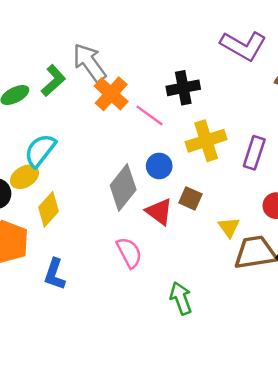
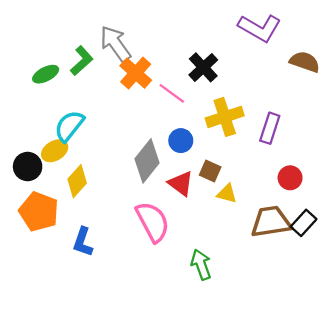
black cross: (183, 88) -> (203, 67), turned -32
yellow triangle: (229, 227) -> (227, 194), moved, turned -40
pink semicircle: (129, 253) -> (153, 222), size x1.4

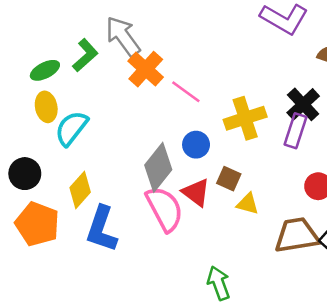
black cross: (203, 67) -> (303, 104), moved
yellow ellipse: (55, 151) -> (46, 107), moved, turned -70
pink semicircle: (153, 222) -> (165, 209), moved
blue L-shape: (83, 242) -> (102, 229), moved, size x1.4

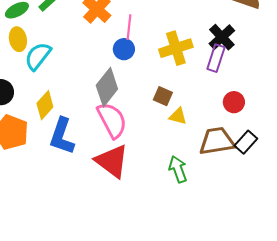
pink line: (186, 92) -> (129, 27), turned 60
blue circle: (196, 145) -> (124, 49), moved
red triangle: (196, 192) -> (112, 161), moved, size x1.5
green arrow: (219, 283) -> (178, 169), moved

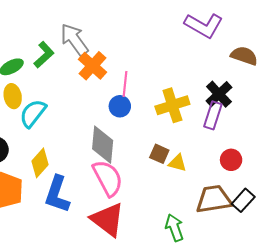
gray diamond: (107, 87) -> (103, 145), turned -33
yellow triangle: (178, 116) -> (177, 163), moved

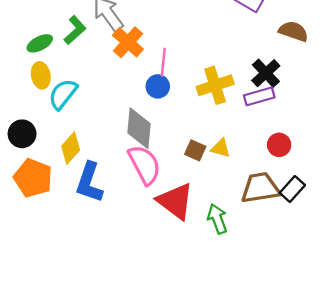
purple rectangle: (213, 115) -> (259, 96), turned 56
brown square: (159, 154) -> (195, 150), moved
red triangle: (108, 220) -> (175, 201), moved

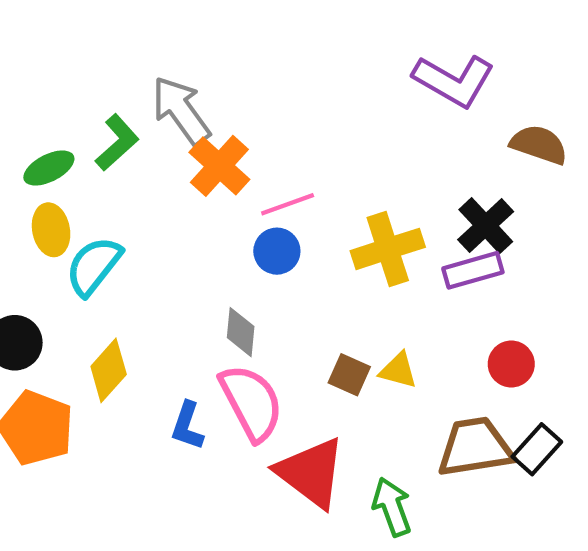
pink line: (163, 62) -> (288, 204), turned 64
gray diamond: (139, 128) -> (241, 332), size x0.6
blue L-shape: (89, 182) -> (187, 426), moved, size x0.6

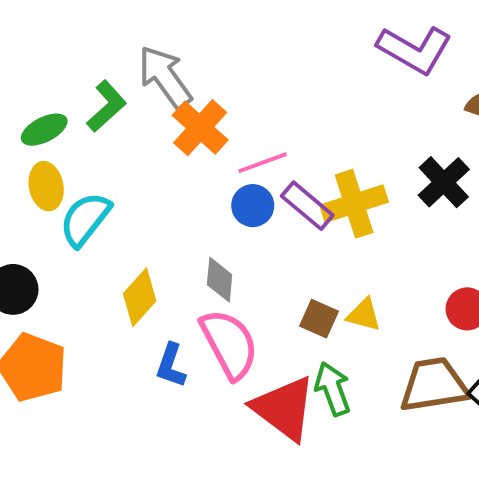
purple rectangle: (473, 270) -> (307, 206), moved, turned 56
yellow diamond: (109, 370) -> (140, 297), moved
green arrow: (392, 507) -> (333, 389), moved

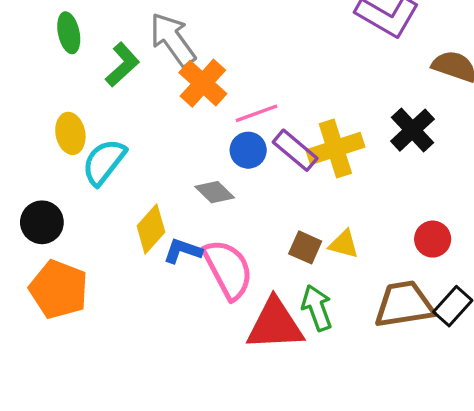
green ellipse: (44, 130) -> (69, 33), moved, turned -75
gray diamond: (220, 280) -> (215, 192), moved, turned -51
blue L-shape: (171, 365) -> (183, 251), moved, turned 90
red triangle: (284, 408) -> (275, 325), turned -40

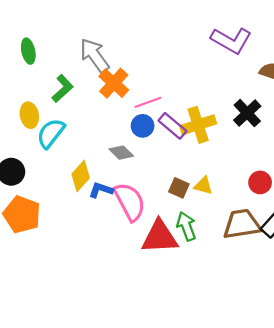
green L-shape: (122, 65) -> (62, 88), moved

